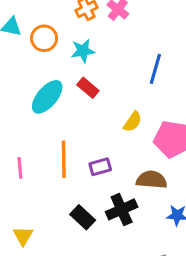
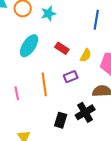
red rectangle: (88, 88) -> (62, 48), moved
purple rectangle: (100, 167) -> (71, 77), moved
black rectangle: (83, 217) -> (61, 120), turned 70

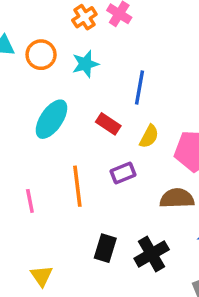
blue line: (96, 20) -> (140, 87), moved
black cross: (85, 112) -> (152, 254), moved

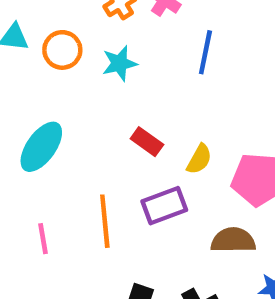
blue line: (140, 87) -> (205, 52), moved
cyan ellipse: (51, 119) -> (41, 147), moved
purple rectangle: (123, 173) -> (164, 206), size x1.4

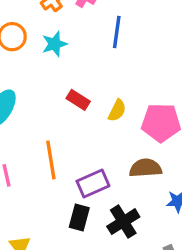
purple rectangle: (164, 206) -> (93, 183), moved

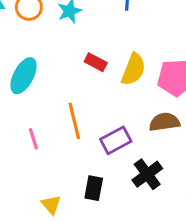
yellow semicircle: (117, 110) -> (133, 69), size x1.5
black rectangle: (79, 218) -> (94, 188), moved

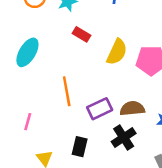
red rectangle: (96, 62) -> (82, 34), moved
brown semicircle: (164, 122) -> (132, 109), moved
pink line: (33, 139) -> (28, 122), moved, turned 30

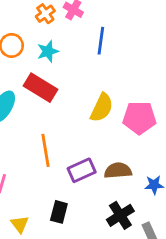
red rectangle: (82, 34) -> (40, 88), moved, size x1.6
black cross: (124, 138) -> (120, 215), moved

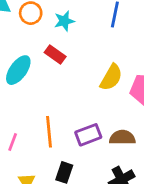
red rectangle: (40, 88) -> (55, 55), size x0.7
orange line: (46, 150) -> (49, 132), moved

